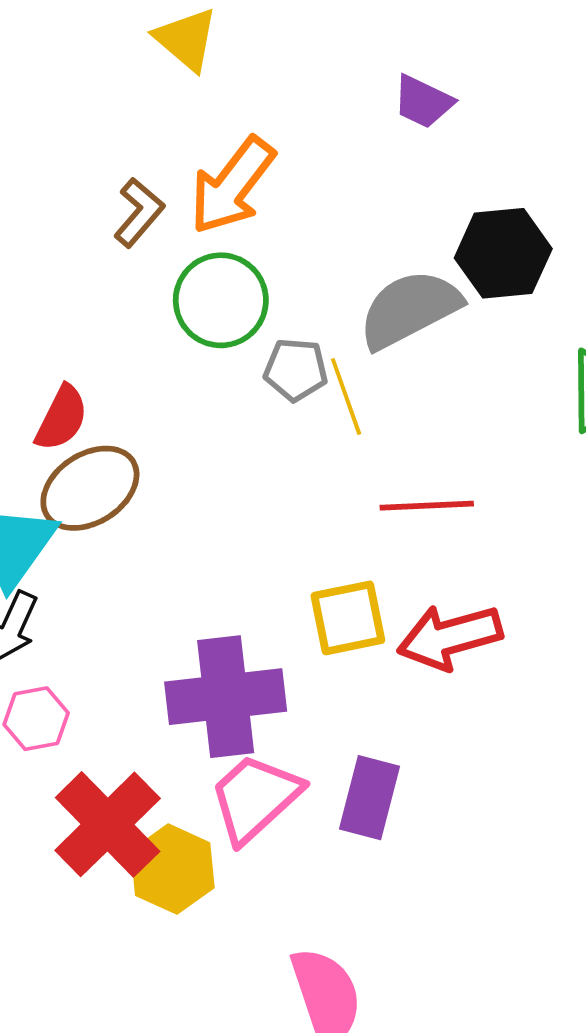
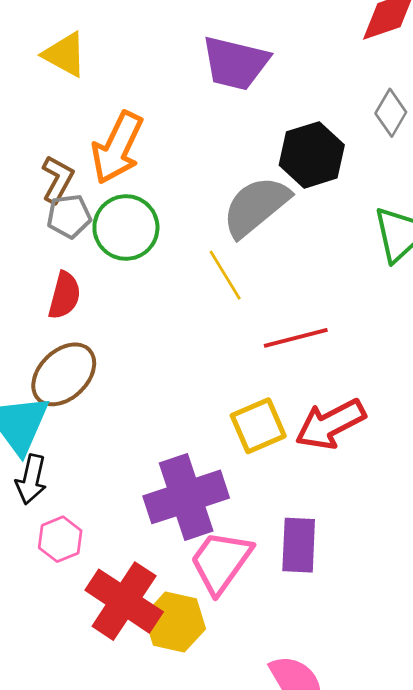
purple trapezoid: (423, 102) -> (235, 63), size x1.6
gray pentagon: (296, 370) -> (69, 216), moved
red semicircle: (62, 418) -> (64, 295), moved

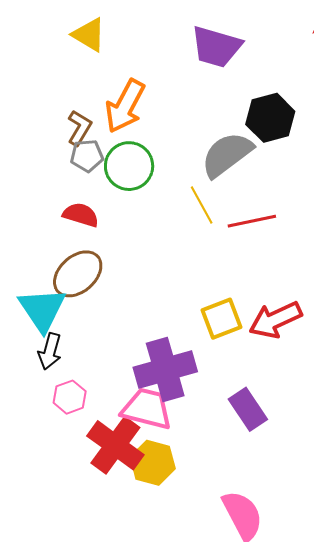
red semicircle: (64, 295) -> (81, 215), turned -90
red line: (296, 338) -> (252, 221), moved
purple rectangle: (299, 545) -> (248, 409), turned -39
pink trapezoid: (221, 562) -> (147, 409), moved, turned 66

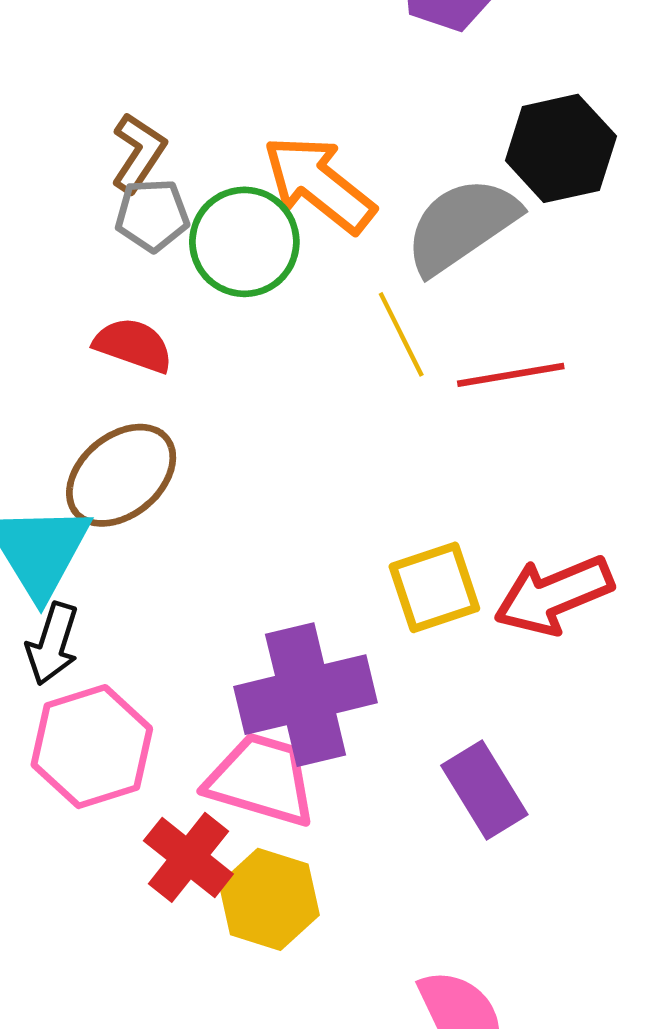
orange arrow: (125, 106) -> (319, 184), moved, turned 98
pink hexagon: (70, 397) -> (92, 747), size x1.6
red cross: (115, 445) -> (188, 857), size x0.7

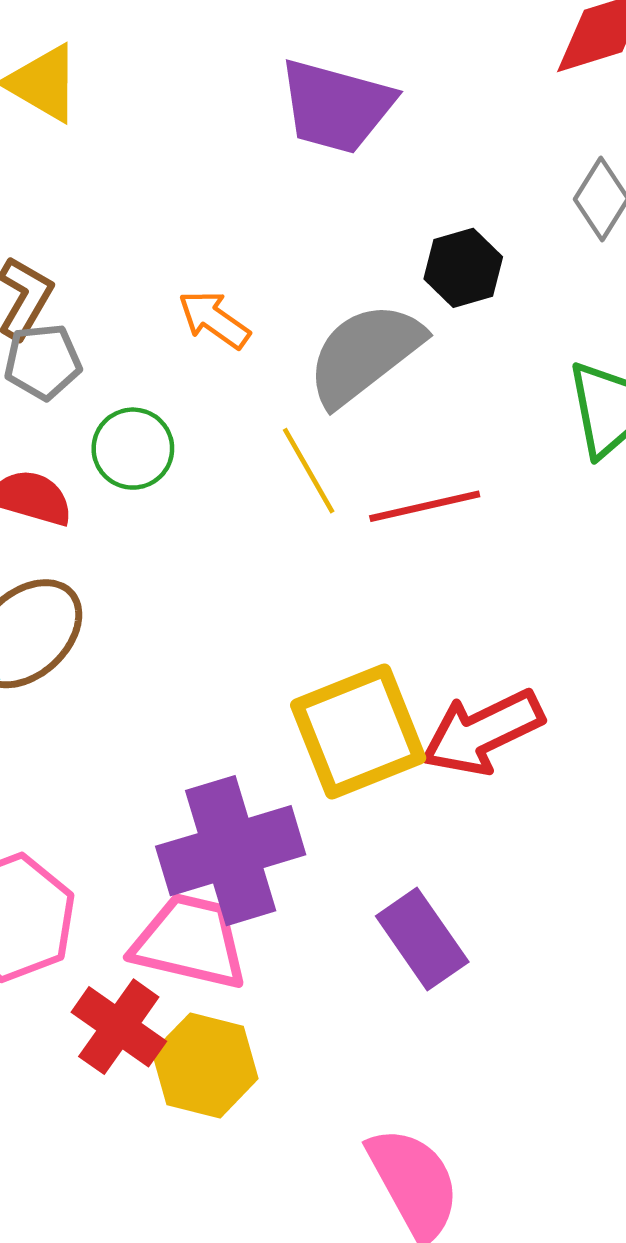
black hexagon: (561, 148) -> (463, 268), size x0.7
orange arrow: (319, 184) -> (214, 319), size x0.6
green circle: (244, 242) -> (133, 449), moved, size x0.7
yellow square: (434, 587) -> (358, 732), size x1.4

